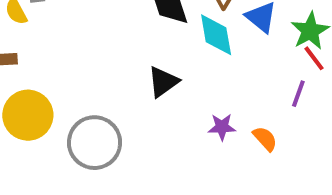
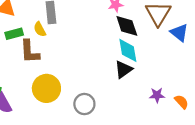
cyan diamond: (216, 35) -> (128, 50), moved
gray circle: (95, 143) -> (84, 104), size x0.7

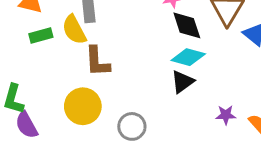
yellow semicircle: (40, 29) -> (74, 30), size x1.5
cyan diamond: (128, 50) -> (188, 57), turned -65
brown L-shape: (30, 52) -> (97, 61), moved

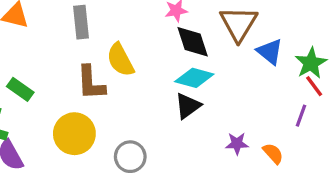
yellow semicircle: (74, 30) -> (120, 60), moved
green rectangle: (41, 36) -> (20, 89), moved, turned 50

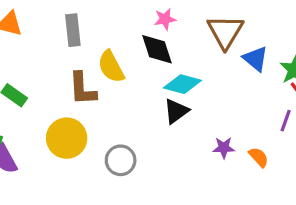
black diamond: (193, 42) -> (157, 49), moved

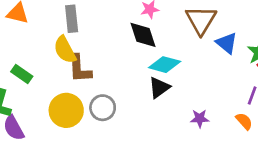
yellow semicircle: (111, 67) -> (65, 50), moved
orange semicircle: (259, 157) -> (244, 121), moved
gray circle: (121, 160) -> (103, 108), moved

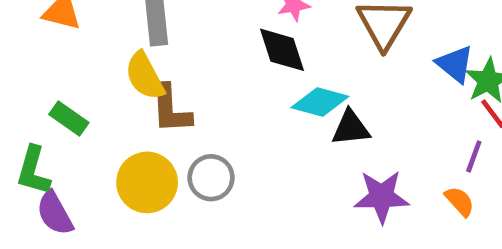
blue triangle: (227, 43) -> (455, 64), moved
black triangle: (159, 87) -> (351, 128), moved, turned 30
purple star: (200, 118) -> (381, 197), size x1.6

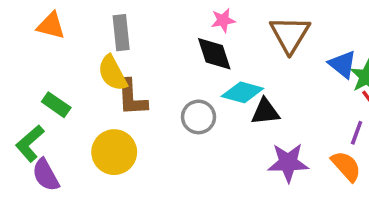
green L-shape: (33, 171) -> (30, 143), turned 33
gray circle: (211, 178) -> (199, 117), moved
orange semicircle: (460, 201) -> (346, 166), size x1.4

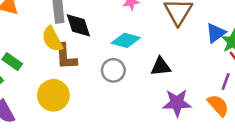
black diamond: (214, 54) -> (78, 25), moved
blue triangle: (343, 64) -> (216, 33), turned 45
cyan diamond: (242, 92) -> (126, 40), moved

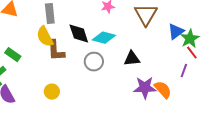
black diamond: (78, 25) -> (79, 34), moved
yellow circle: (53, 95) -> (52, 92), moved, size x0.6
orange semicircle: (218, 105) -> (163, 90), moved

